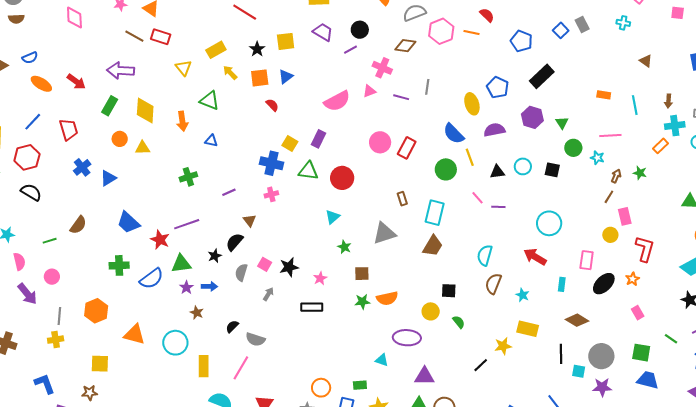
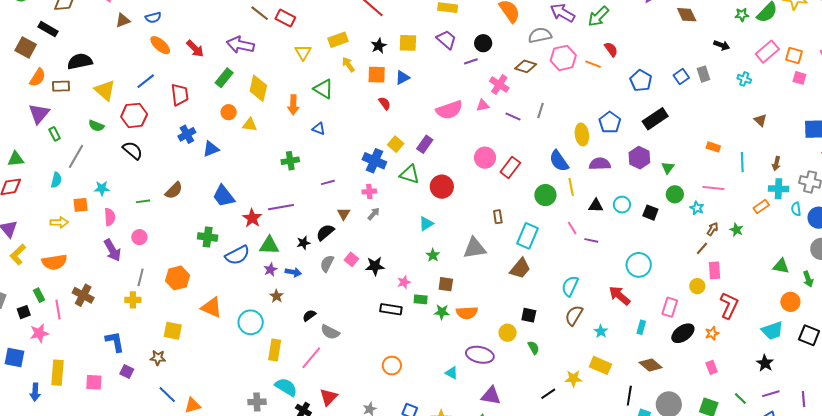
gray arrow: (268, 294) -> (374, 214), moved
green rectangle: (360, 385) -> (421, 299), moved
orange circle: (321, 388) -> (392, 366), moved

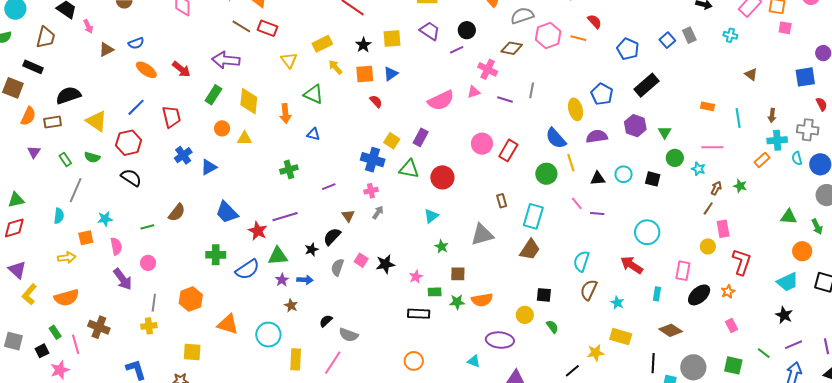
purple triangle: (39, 114) -> (34, 152), size x0.6
green rectangle: (55, 134) -> (65, 160), moved
black rectangle: (391, 309) -> (419, 314), moved

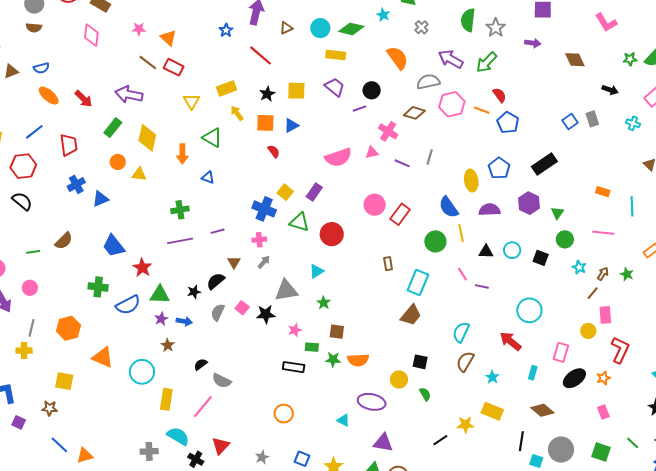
blue pentagon: (628, 49) -> (508, 123), moved
cyan star: (698, 169) -> (579, 267), moved
purple line: (285, 217) -> (180, 241), moved
gray triangle: (482, 235) -> (286, 290), moved

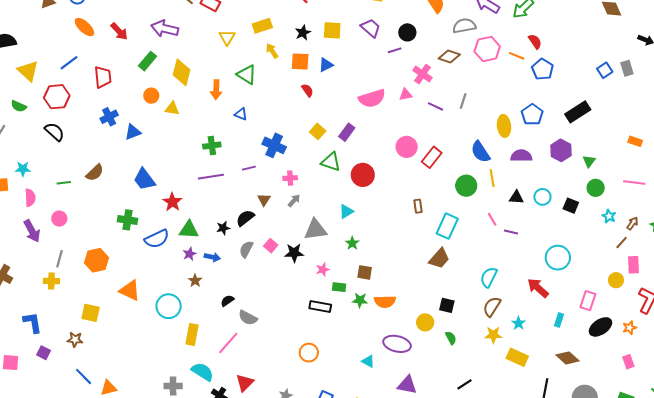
blue cross: (264, 209) -> (274, 145), moved
yellow star: (465, 425) -> (493, 335), moved

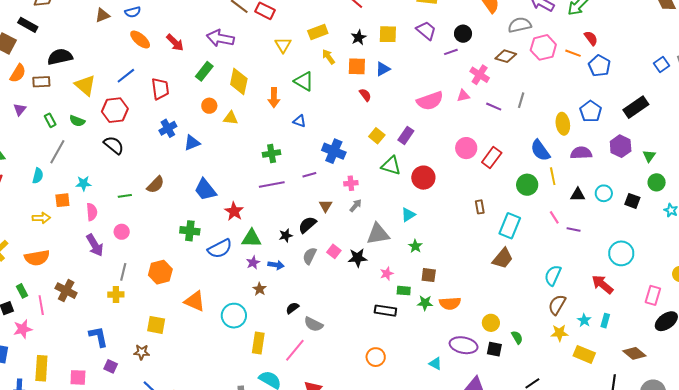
black square: (447, 305) -> (494, 349), moved
cyan rectangle: (559, 320) -> (605, 321), moved

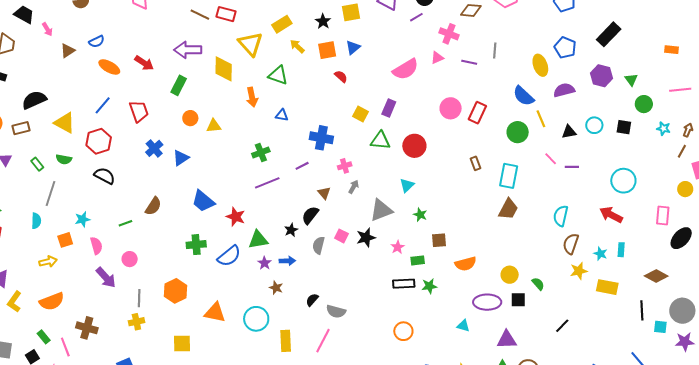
yellow triangle: (283, 45) -> (250, 44), size x1.5
yellow diamond: (239, 81) -> (224, 69), moved
green star: (425, 303) -> (429, 286), moved

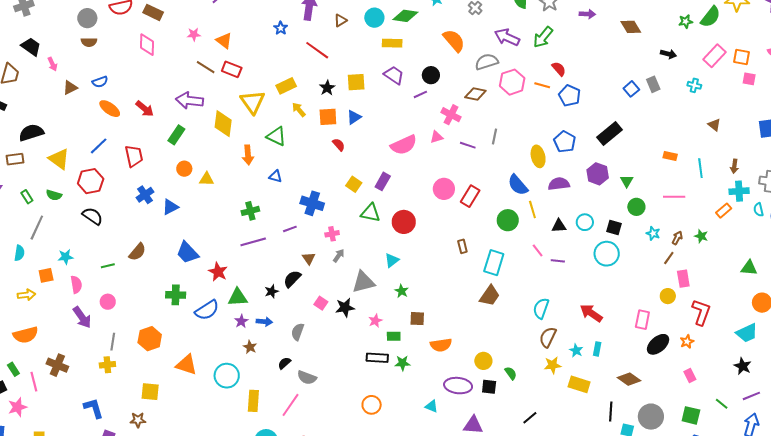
cyan circle: (623, 181) -> (607, 254), moved
gray semicircle: (318, 245) -> (298, 332), moved

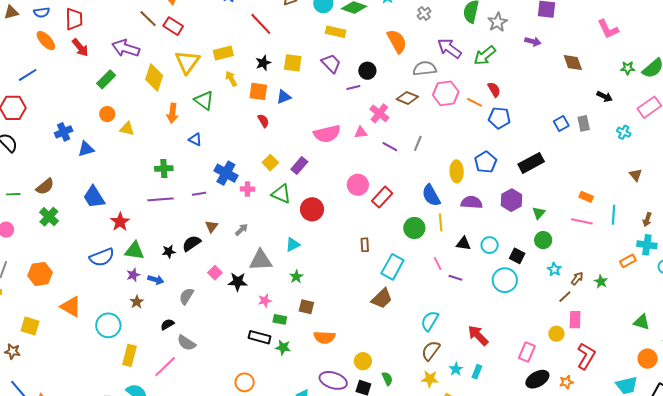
blue pentagon: (569, 96) -> (499, 118), turned -30
red trapezoid: (134, 156) -> (74, 19), moved
pink line: (674, 197) -> (582, 221), moved
pink cross: (332, 234) -> (248, 189), moved
green cross: (176, 295) -> (49, 217), moved, turned 30

